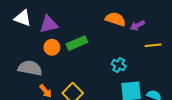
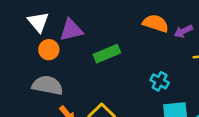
white triangle: (23, 18) -> (38, 22), turned 30
orange circle: (52, 47) -> (49, 50), moved

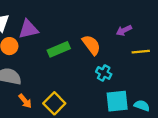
orange semicircle: (156, 23) -> (91, 45), moved, turned 35

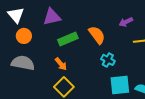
purple triangle: (28, 29) -> (52, 17), moved
orange arrow: (25, 101) -> (61, 64), moved

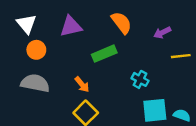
orange semicircle: (97, 35) -> (121, 23), moved
green rectangle: (68, 39) -> (104, 54), moved

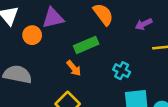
orange circle: (36, 50) -> (32, 35), moved
orange arrow: (82, 84) -> (74, 68), moved

